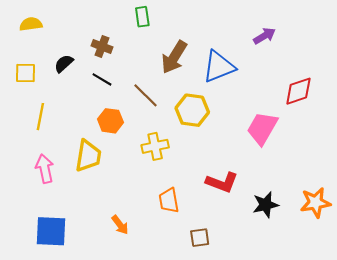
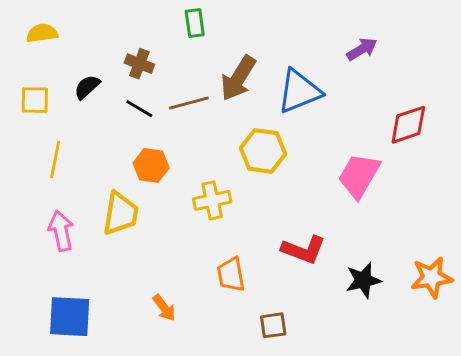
brown line: (145, 95) -> (189, 103), moved, turned -60

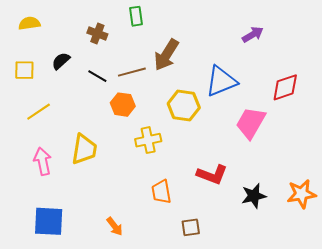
brown cross: (139, 64) -> (97, 33), moved
blue triangle: (299, 91) -> (221, 81), moved
yellow line: (55, 160) -> (39, 112), turned 45
orange hexagon: (151, 165) -> (123, 105), moved
orange arrow: (164, 308) -> (115, 226), moved

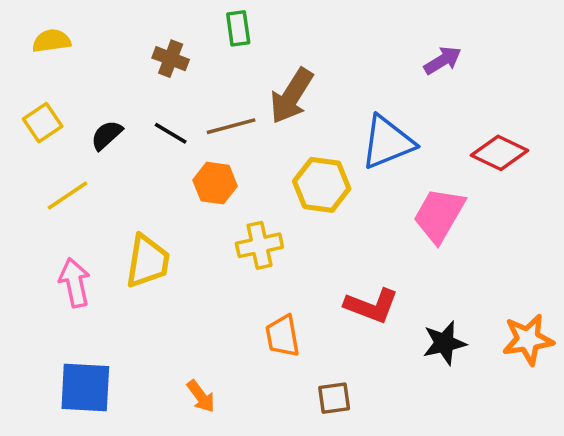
black semicircle: (61, 61) -> (107, 135), moved
yellow square: (24, 70) -> (43, 123), turned -35
red diamond: (285, 87) -> (499, 153), turned 44

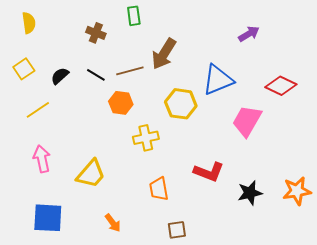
yellow semicircle: (52, 41) -> (29, 23), turned 90
yellow trapezoid: (148, 261) -> (91, 174), moved, turned 32
brown square: (334, 398) -> (177, 230), moved

